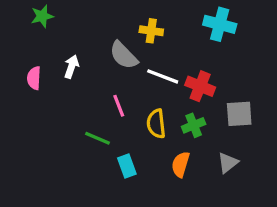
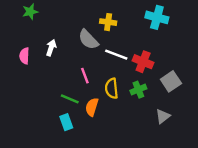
gray square: (239, 114) -> (171, 81), turned -30
orange semicircle: (181, 164) -> (92, 107), moved
cyan rectangle: (127, 166) -> (66, 122), moved

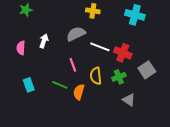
yellow cross: (108, 22) -> (93, 11), moved
gray semicircle: (88, 40) -> (76, 34), turned 108
gray triangle: (163, 116) -> (129, 100), moved, turned -48
cyan rectangle: (66, 122) -> (29, 85), moved

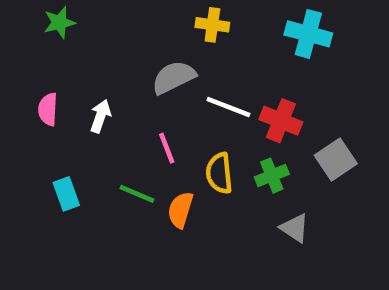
white arrow: (44, 41) -> (100, 116), moved

